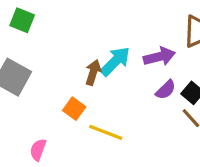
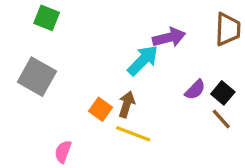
purple arrow: (159, 57) -> (169, 37), moved
brown arrow: (93, 72) -> (127, 104), moved

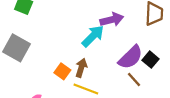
purple semicircle: (195, 90) -> (131, 57), size x1.6
brown line: (221, 119) -> (134, 80), moved

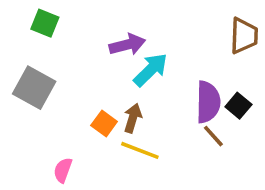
purple arrow: (112, 20) -> (127, 45), moved
purple semicircle: (131, 57) -> (208, 102), turned -44

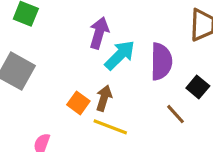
purple arrow: (127, 45) -> (99, 33), turned -60
purple semicircle: (208, 102) -> (161, 62), moved

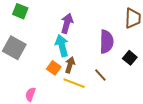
cyan arrow: (120, 55) -> (62, 46), moved, turned -60
brown line: (176, 114) -> (100, 75), moved

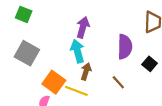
green square: (20, 11) -> (24, 14), moved
orange square: (54, 68) -> (54, 82), moved, size x1.5
yellow line: (74, 83) -> (76, 91), moved

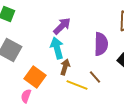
purple arrow: (83, 27) -> (62, 26), turned 30
yellow line: (76, 91) -> (77, 85), moved

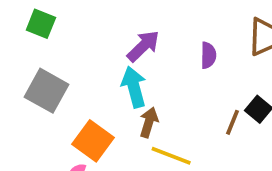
purple semicircle: (101, 44) -> (208, 55), moved, size x0.6
brown line: (95, 77) -> (232, 122), moved, turned 64

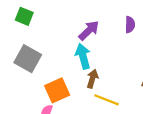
purple semicircle: (208, 55) -> (130, 25), moved
orange square: (93, 141) -> (57, 90), turned 30

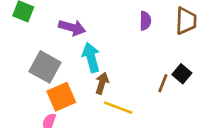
purple arrow: (89, 30) -> (72, 28), moved, turned 60
gray square: (28, 59) -> (45, 67), moved

